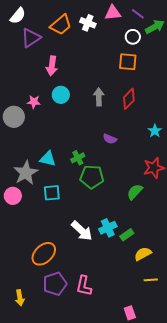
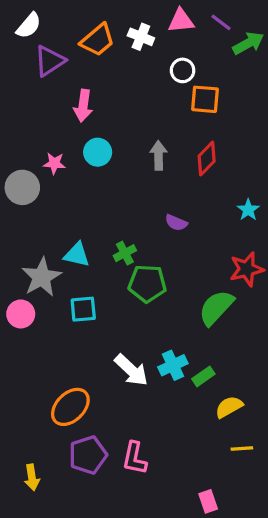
white circle: (133, 37) -> (183, 70), moved
green semicircle: (135, 192) -> (216, 308), size x1.4

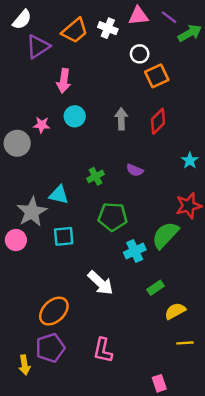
orange square: (205, 99) -> (157, 76), turned -30
green cross: (125, 253) -> (96, 176), moved
cyan cross: (173, 365) -> (135, 251), moved
purple pentagon: (88, 455) -> (50, 348), moved

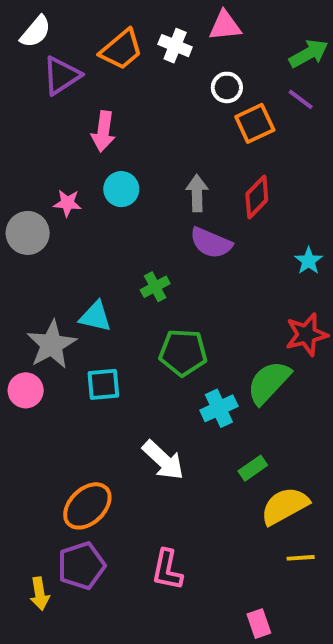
purple line: (169, 17) -> (301, 99), moved
purple semicircle: (135, 170) -> (211, 243), moved, size x1.5
yellow semicircle: (175, 311) -> (285, 506), size x1.4

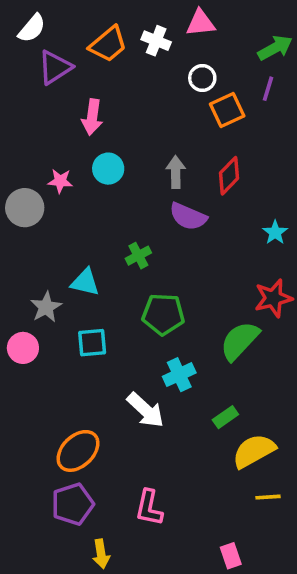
purple line: (301, 99) -> (268, 89), turned 70
gray star: (52, 345) -> (46, 307), size x0.7
cyan cross: (219, 408) -> (179, 375), moved
yellow arrow: (40, 594) -> (101, 554), moved

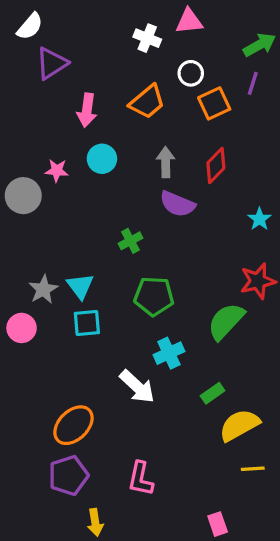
orange trapezoid: (108, 44) -> (147, 102), moved
cyan triangle: (85, 282) -> (80, 286), moved, turned 40

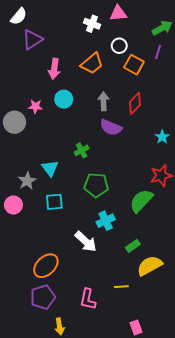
orange square: (214, 103) -> (134, 65), turned -36
cyan triangle: (80, 286) -> (50, 168), moved
yellow line: (253, 469) -> (121, 287), moved

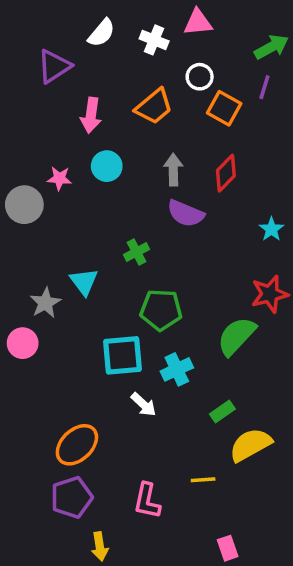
white semicircle: (19, 16) -> (101, 33), moved
cyan square: (54, 202) -> (122, 355), moved, size x1.4
white arrow: (86, 242) -> (144, 404), size x0.7

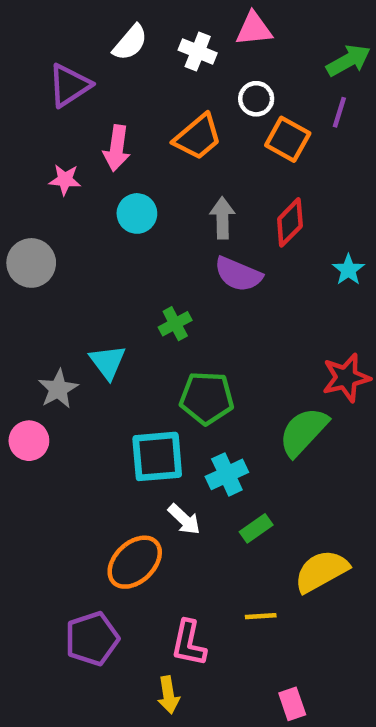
pink star: (59, 178) -> (65, 180), moved
cyan star: (271, 229) -> (348, 270), moved
green rectangle: (222, 411) -> (256, 528), moved
orange ellipse: (77, 445) -> (135, 562), moved
yellow arrow: (100, 546) -> (168, 695), moved

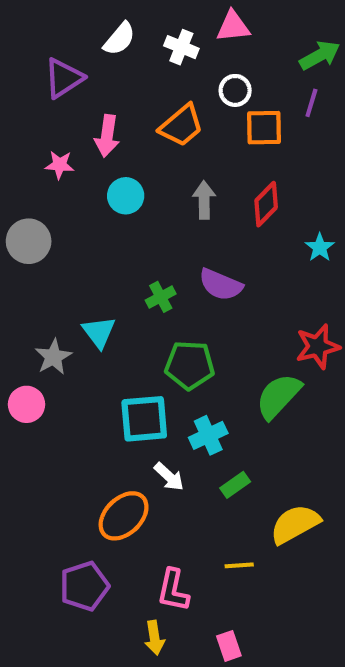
orange square: (288, 139) -> (264, 128), turned -30
purple semicircle: (238, 274) -> (221, 285), moved
pink rectangle: (292, 704) -> (229, 646), moved

